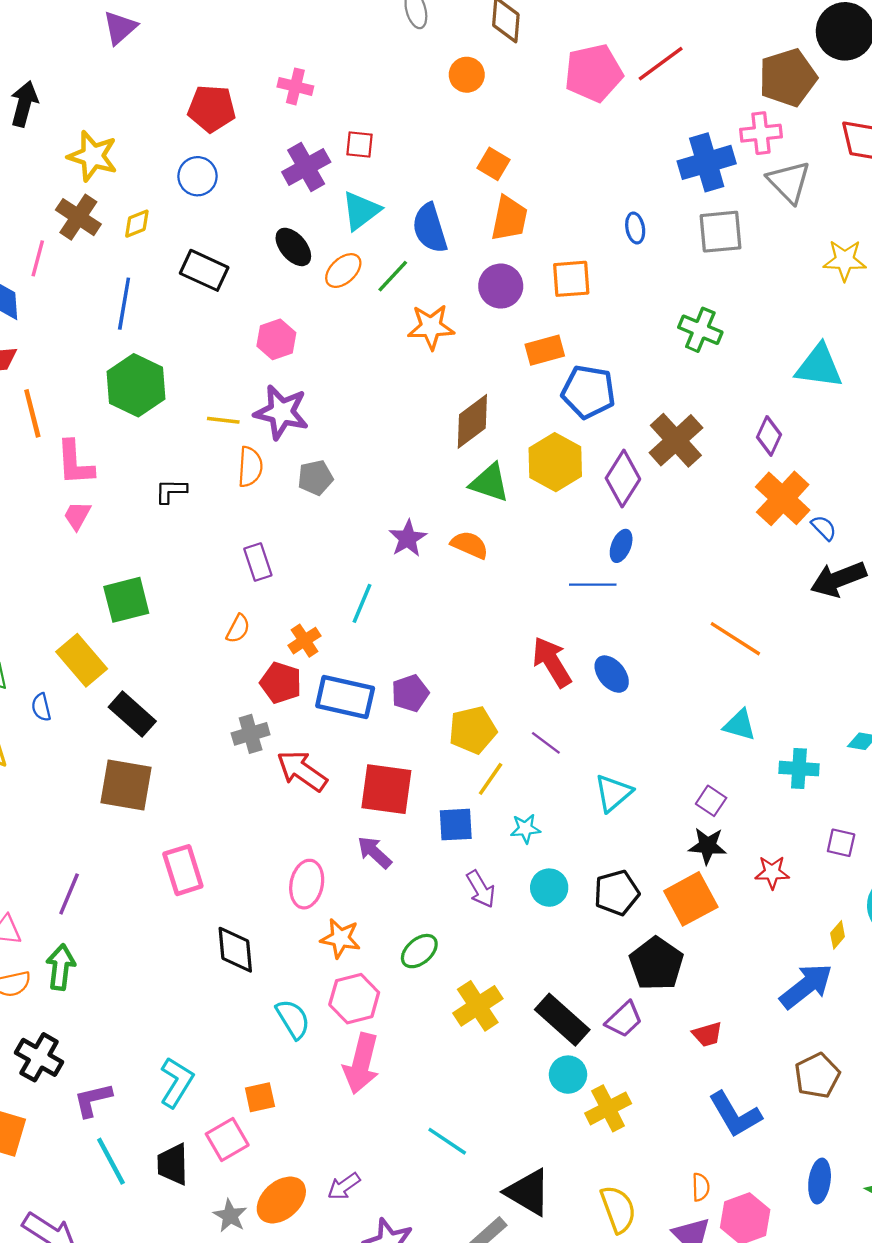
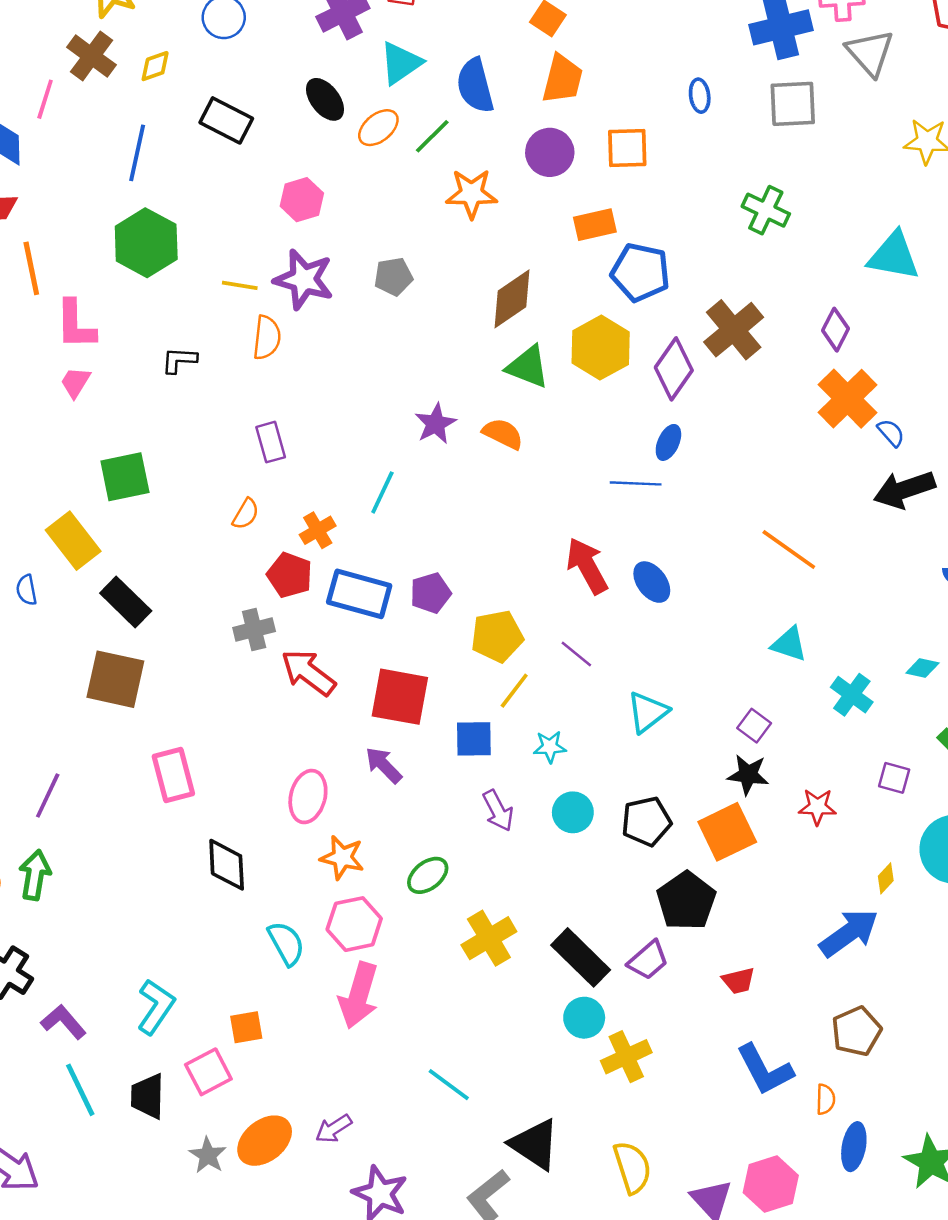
gray pentagon: (315, 478) -> (393, 277), moved
cyan cross: (799, 769) -> (852, 695), turned 30
purple L-shape: (93, 1100) -> (63, 1022), turned 60
orange semicircle: (701, 1187) -> (825, 1099), moved

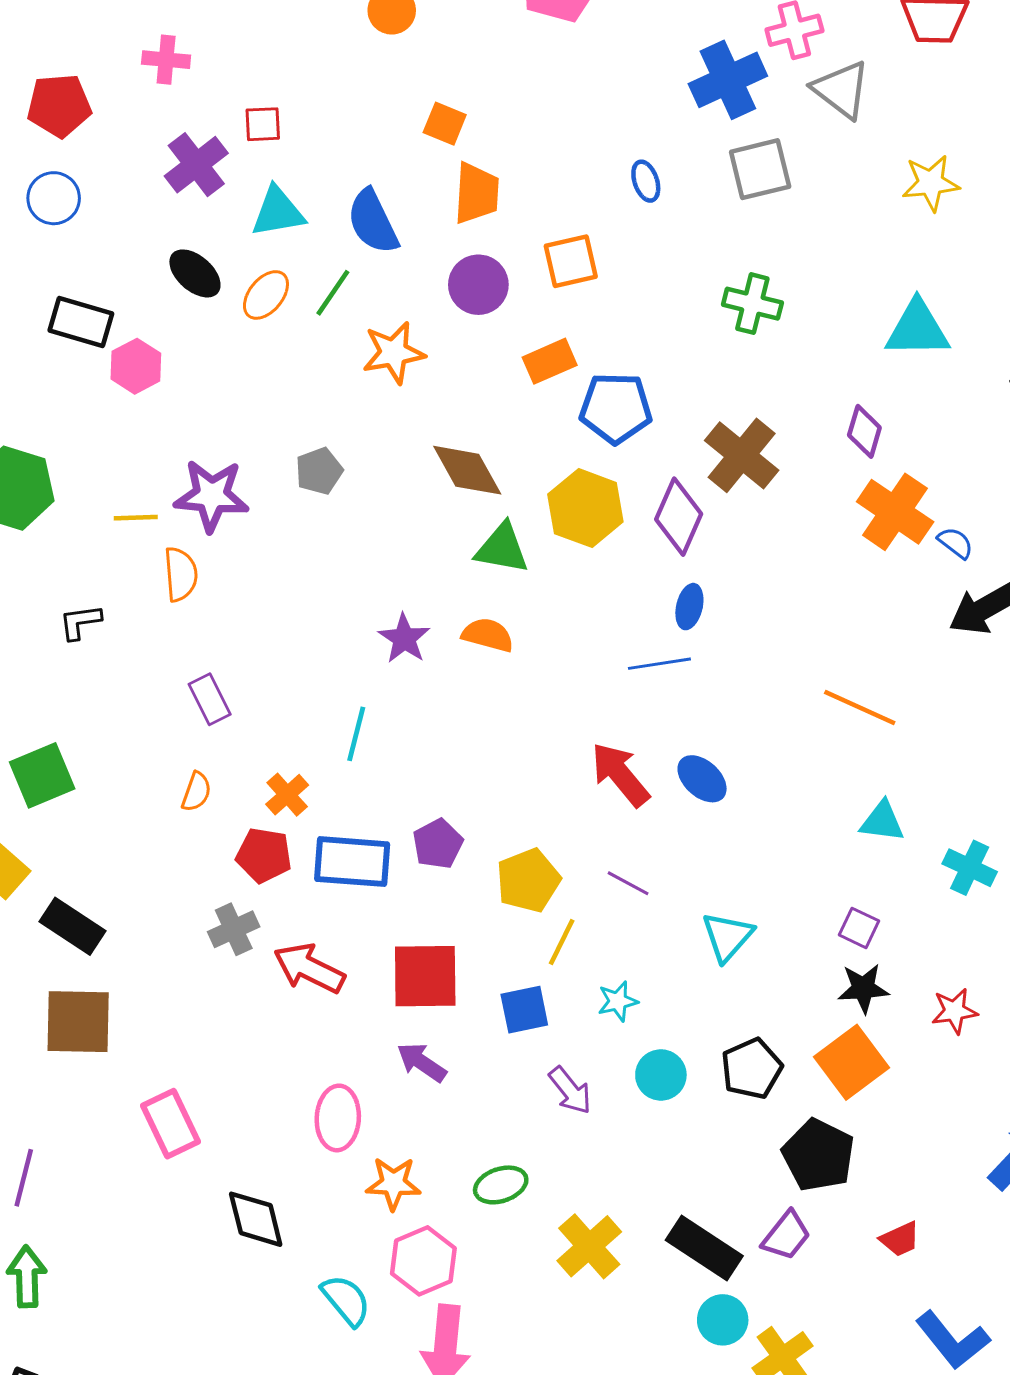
cyan triangle: (401, 63) -> (278, 212), turned 36
pink hexagon: (302, 200) -> (136, 366), moved
brown diamond: (512, 299) -> (467, 470), turned -74
green ellipse: (428, 875) -> (501, 1185), turned 30

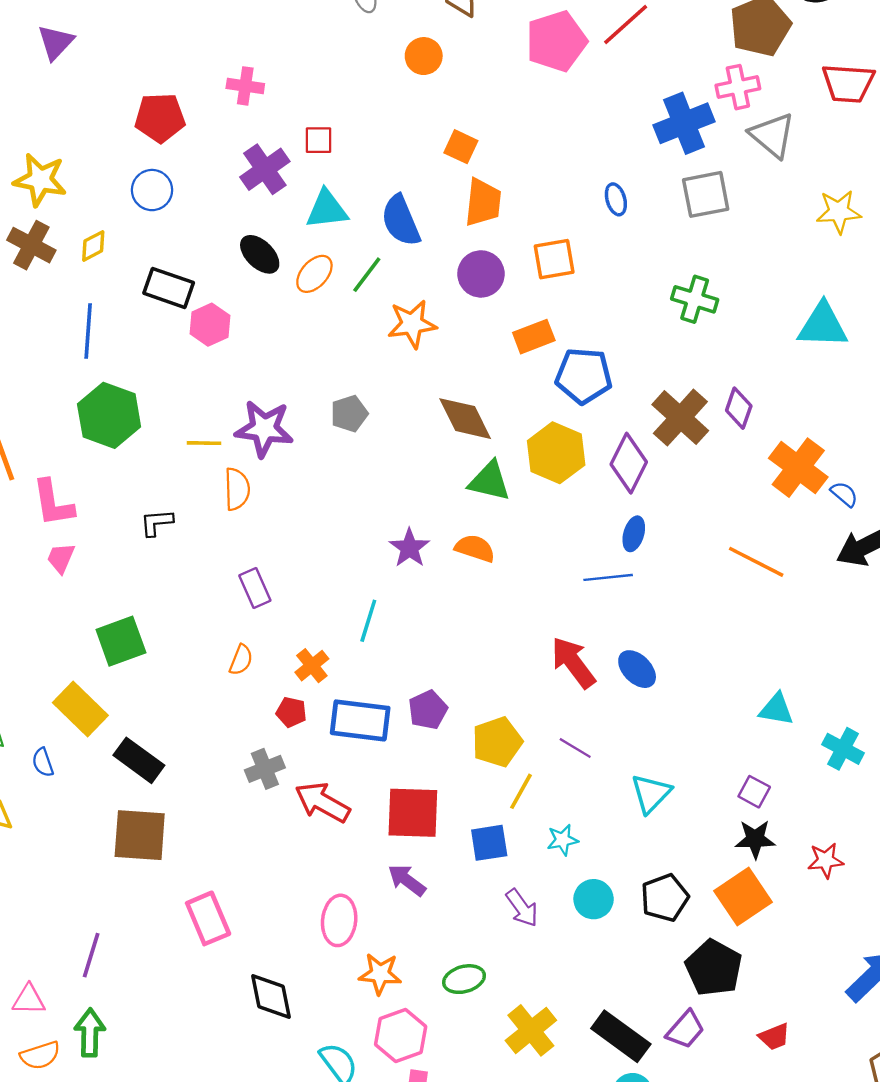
purple diamond: (864, 431) -> (739, 408), moved
orange line: (860, 707) -> (756, 562), moved
red pentagon: (264, 855) -> (291, 712), size x0.7

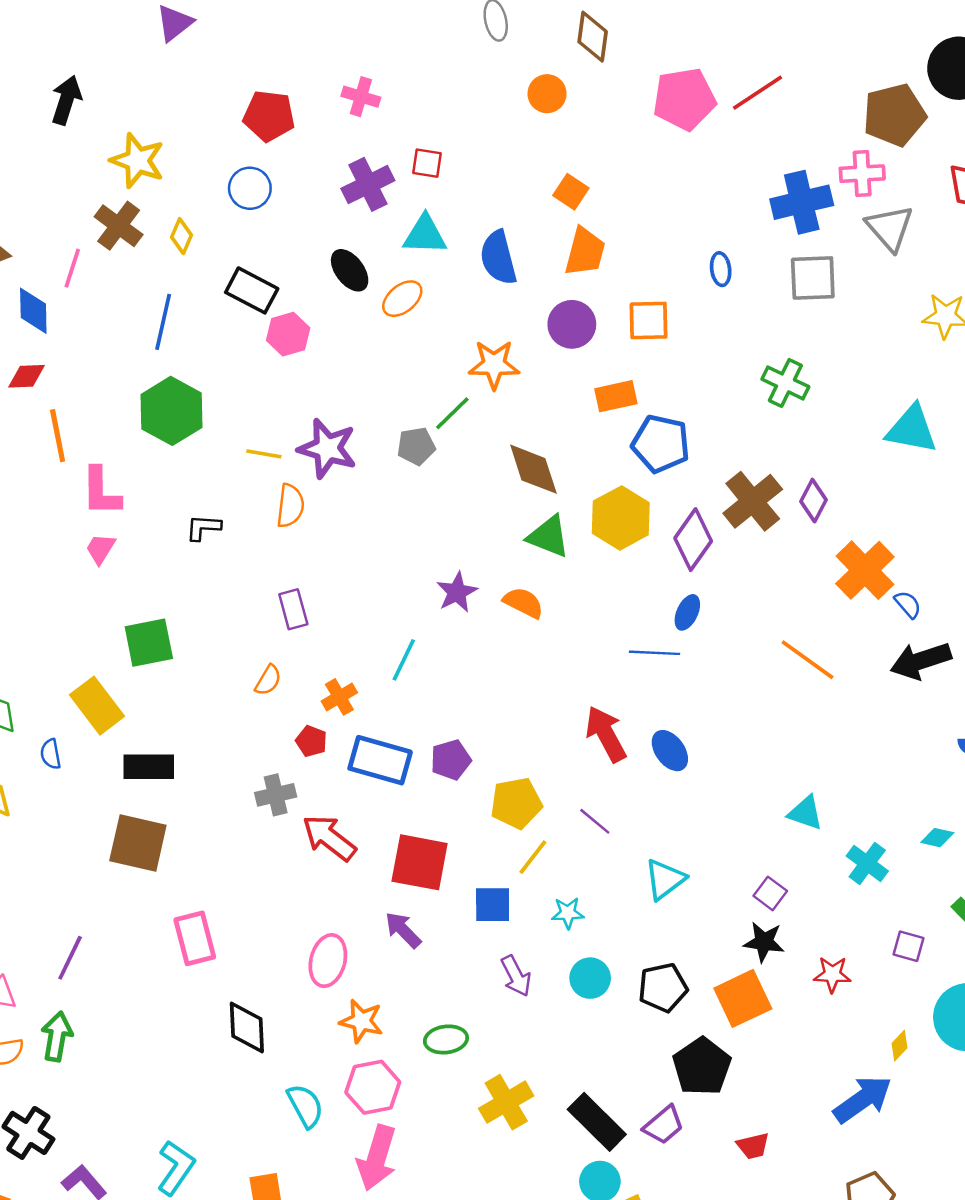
yellow diamond: (93, 246) -> (182, 236), turned -48
green line: (367, 275) -> (452, 413), moved
black rectangle: (139, 760) -> (149, 767), turned -45

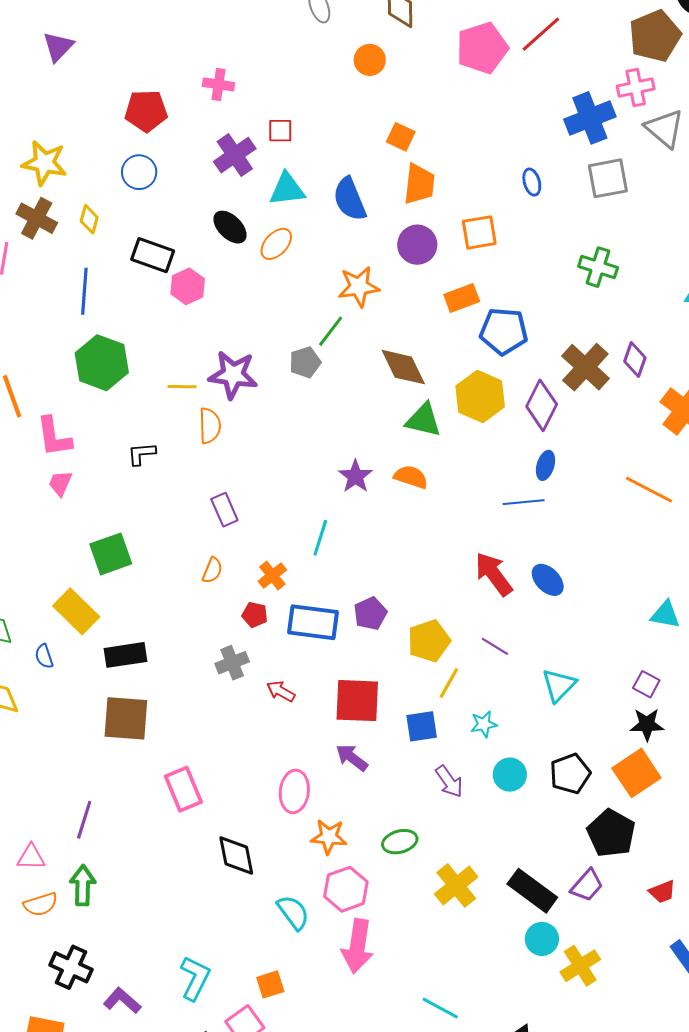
red arrow: (329, 838) -> (281, 691), size x0.6

